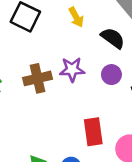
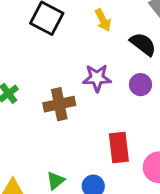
brown cross: (38, 78) -> (59, 104), moved

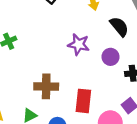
brown cross: (59, 104) -> (46, 86), moved

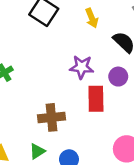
red rectangle: (83, 101) -> (96, 99), moved

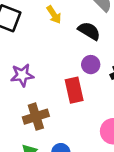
purple star: (82, 67) -> (22, 75), moved

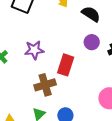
red rectangle: (74, 90) -> (66, 65), moved, turned 30

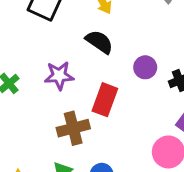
black semicircle: (91, 14) -> (99, 42), moved

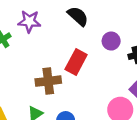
purple star: (59, 76) -> (29, 21), moved

